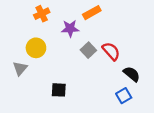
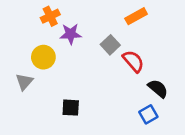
orange rectangle: (92, 13) -> (136, 16), moved
purple star: (70, 28) -> (71, 34), moved
gray square: (88, 50) -> (110, 45), moved

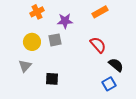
purple star: (71, 34) -> (65, 21), moved
gray square: (110, 45) -> (55, 40), moved, turned 32
gray triangle: (24, 82) -> (25, 66), moved

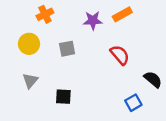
purple star: (65, 21) -> (93, 20), moved
yellow circle: (32, 42) -> (29, 44), moved
black semicircle: (116, 65) -> (153, 79), moved

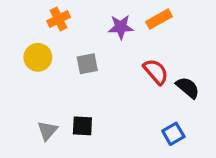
black semicircle: (153, 79) -> (188, 88), moved
gray triangle: (30, 81) -> (47, 131), moved

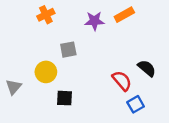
yellow circle: (38, 57) -> (46, 72), moved
red semicircle: (156, 72) -> (122, 81), moved
gray triangle: (47, 131) -> (14, 87), moved

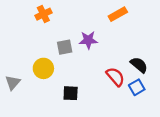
purple star: (94, 21) -> (88, 40), moved
black square: (65, 98) -> (71, 93), moved
blue square: (136, 104) -> (137, 87), moved

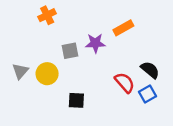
orange rectangle: (118, 14) -> (123, 28), moved
gray triangle: (13, 83) -> (20, 71), moved

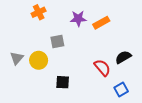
purple star: (95, 43) -> (78, 18), moved
black semicircle: (150, 70) -> (123, 57), turned -70
blue square: (148, 94) -> (121, 90), moved

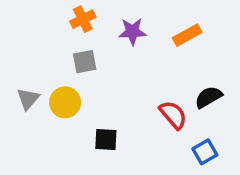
orange cross: (39, 12) -> (83, 19), moved
orange rectangle: (101, 23) -> (187, 35), moved
gray square: (57, 41) -> (85, 62), moved

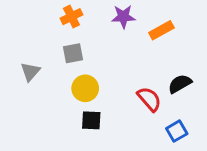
purple star: (132, 32) -> (123, 17), moved
gray triangle: (28, 99) -> (30, 72), moved
yellow circle: (65, 102) -> (85, 88), moved

